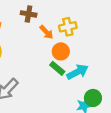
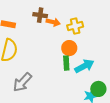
orange arrow: (46, 32) -> (53, 22), moved, turned -32
green rectangle: (57, 68) -> (66, 63), turned 48

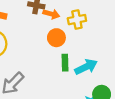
orange circle: (69, 48) -> (56, 38), moved

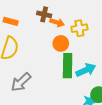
green rectangle: (65, 63) -> (68, 66), size x1.6

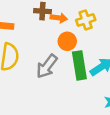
gray arrow: (21, 82) -> (47, 66), moved

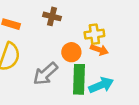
orange arrow: (59, 18) -> (99, 50), moved

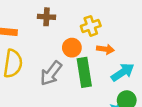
orange arrow: (99, 50) -> (105, 49), moved
cyan arrow: (101, 85) -> (123, 72), moved

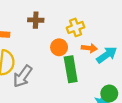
cyan arrow: (123, 72) -> (107, 55), moved
gray arrow: (51, 73) -> (23, 76), moved

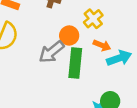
yellow cross: (76, 27) -> (93, 19), turned -35
gray arrow: (23, 76) -> (52, 52), moved

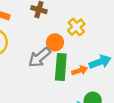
orange arrow: (102, 45) -> (80, 71), moved, turned -40

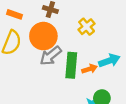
orange circle: (55, 42) -> (43, 36), moved, size x1.6

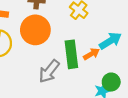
gray arrow: (51, 56) -> (49, 71), moved

